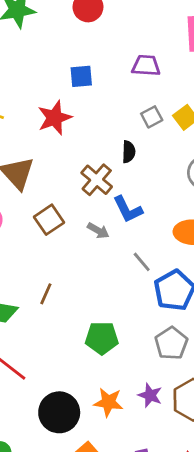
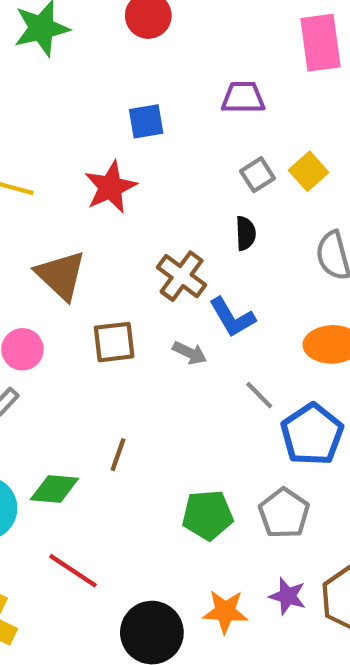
black semicircle: (129, 152) -> (246, 233), moved
brown square: (49, 220) -> (114, 342), turned 32
gray pentagon: (171, 343) -> (284, 513), moved

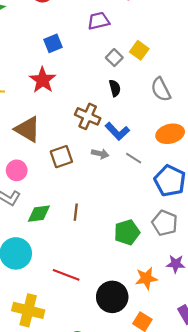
gray line: (259, 395) -> (134, 158), moved
green diamond: (54, 489) -> (39, 214), moved

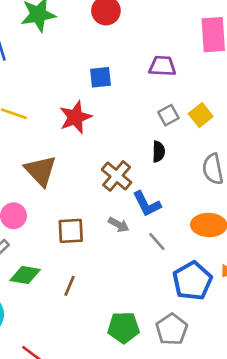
brown square: (61, 157) -> (71, 231), moved

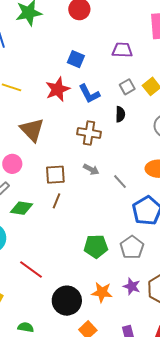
blue square: (100, 77) -> (76, 59), turned 30
brown cross: (117, 176) -> (89, 133), turned -30
blue L-shape: (147, 204) -> (89, 94), moved
brown line: (69, 286) -> (57, 201), moved

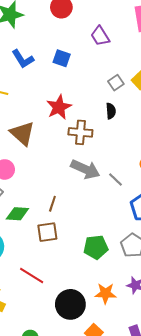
purple trapezoid: (122, 50) -> (100, 36), moved, turned -120
red star: (58, 89) -> (59, 107), moved
blue L-shape: (89, 94) -> (23, 59), moved
gray arrow: (91, 169) -> (85, 169), size x1.8
brown square: (55, 175) -> (47, 232), moved

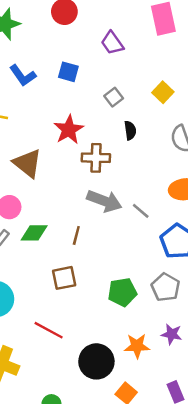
gray square: (116, 83) -> (114, 97), moved
brown line: (52, 204) -> (76, 235), moved
green diamond: (17, 214) -> (34, 233), moved

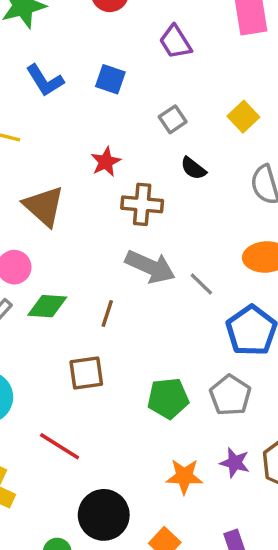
red star: (69, 130) -> (106, 162), size x0.7
black semicircle: (130, 130) -> (193, 168), turned 132
black circle: (96, 361) -> (104, 515), moved

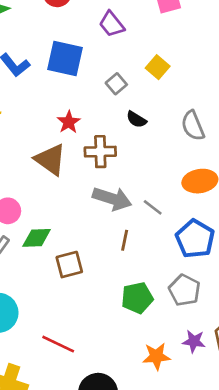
blue square: (110, 79) -> (65, 58), size x1.6
yellow square: (243, 117) -> (158, 67), moved
brown triangle: (44, 206) -> (50, 160), moved
brown line: (107, 313) -> (125, 240), moved
brown square: (86, 373) -> (69, 265), moved

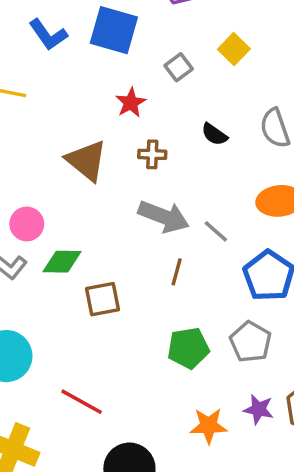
black semicircle: (136, 119) -> (214, 134), moved
red star: (69, 122) -> (131, 103), moved
brown cross: (100, 152) -> (152, 154), size x0.7

